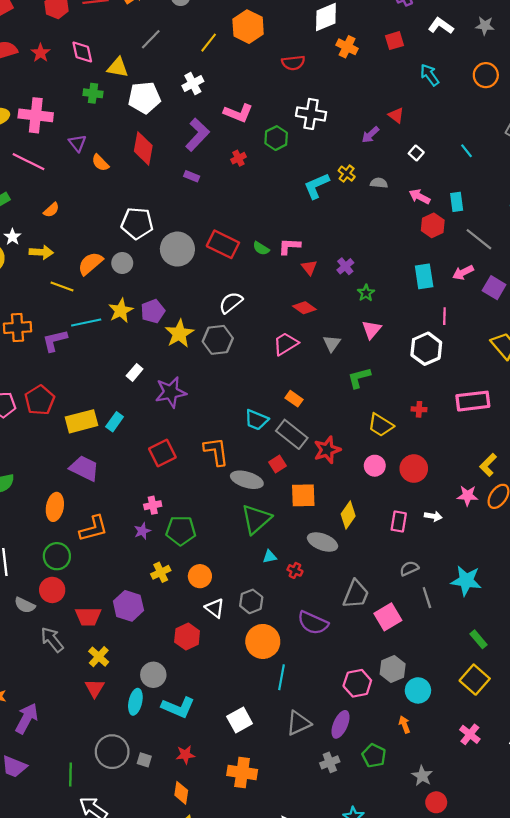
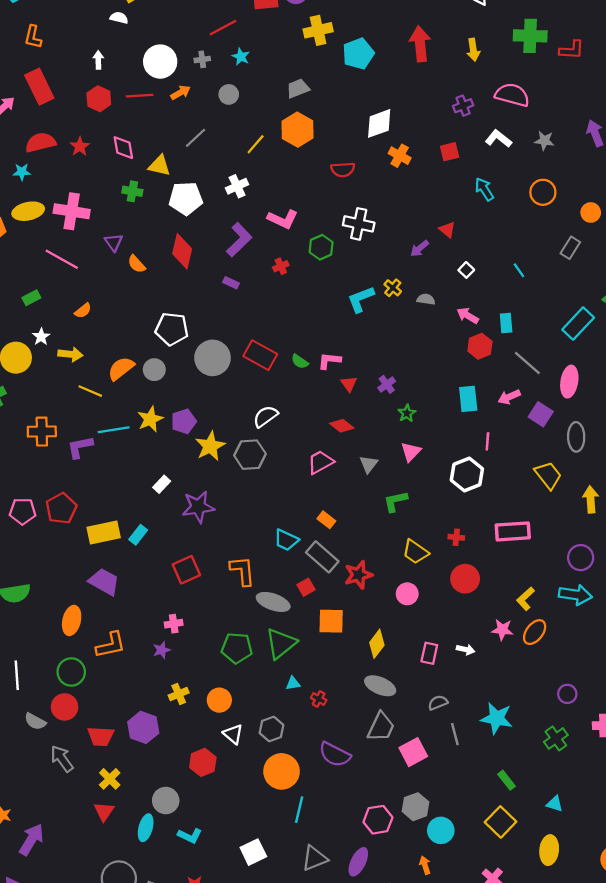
red circle: (414, 469) -> (465, 579), moved
green pentagon: (181, 531) -> (237, 648), moved
gray ellipse: (323, 542) -> (380, 686), moved
cyan L-shape: (178, 707) -> (190, 836), size x0.7

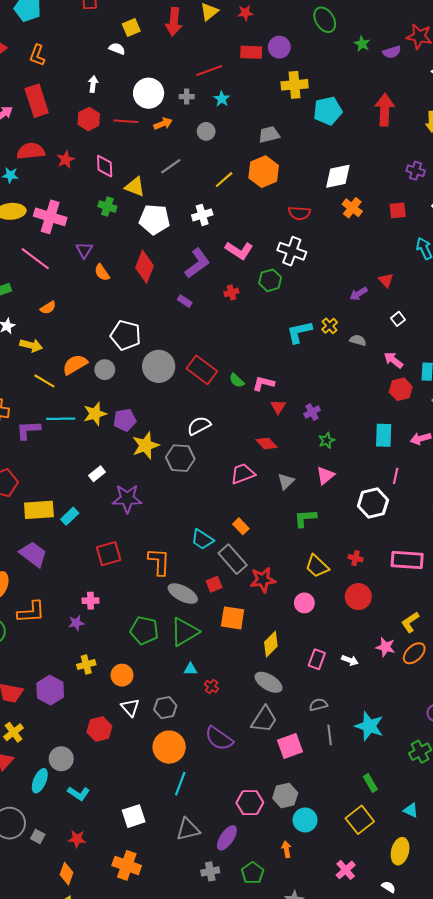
purple cross: (463, 106) -> (416, 171), turned 30
white cross: (359, 224) -> (292, 251), moved

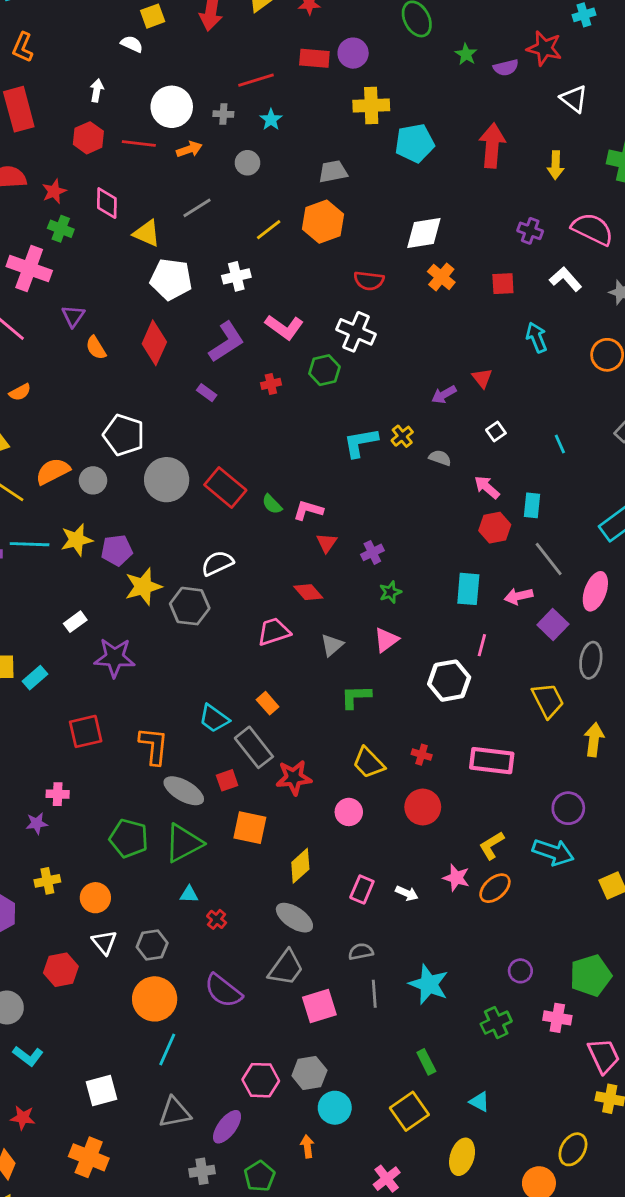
green cross: (107, 206) -> (61, 229), moved

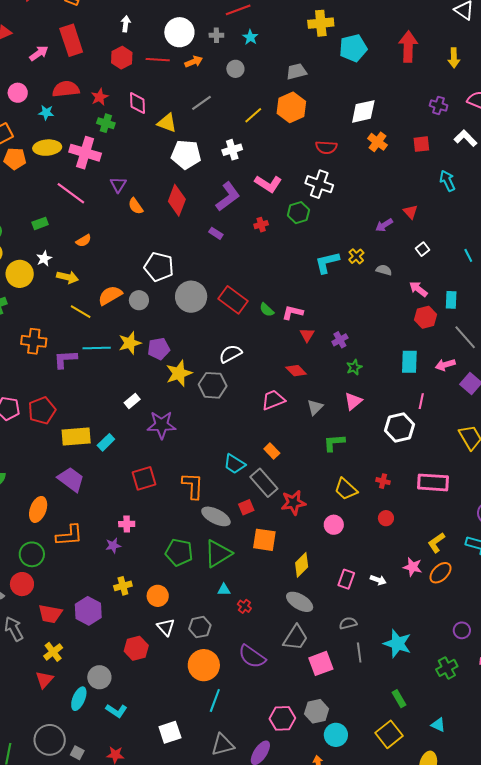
red circle: (423, 807) -> (386, 518), size x0.6

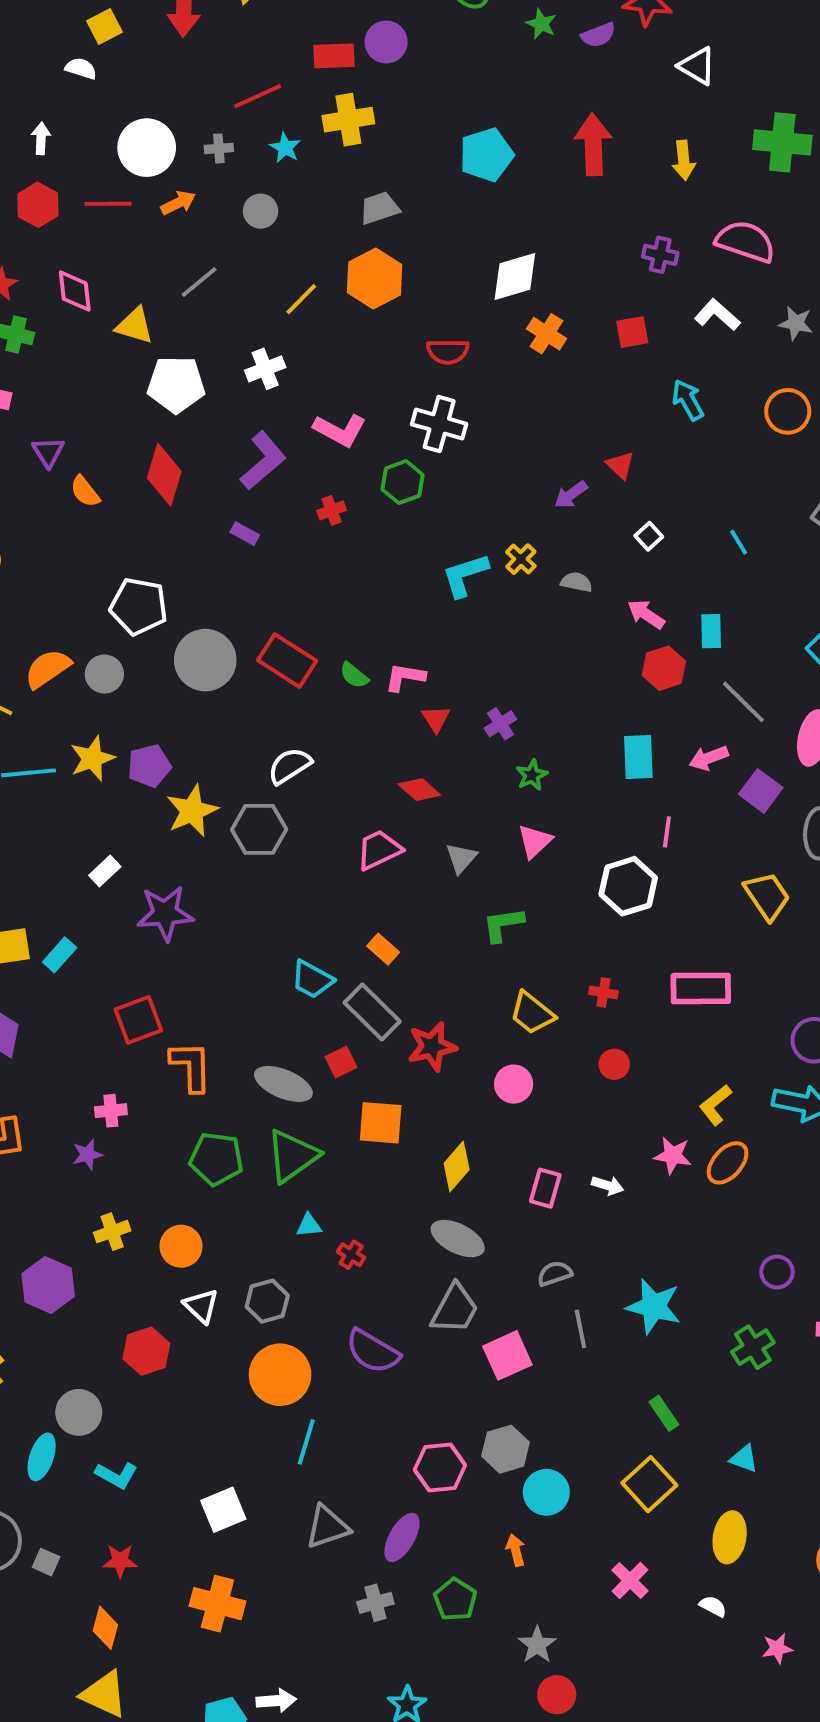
yellow cross: (321, 23) -> (348, 120), moved
orange L-shape: (193, 486) -> (191, 1066), moved

